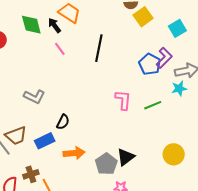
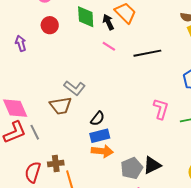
black line: (99, 48) -> (147, 53), turned 56
pink line: (60, 49) -> (109, 46), turned -32
brown trapezoid: (16, 136) -> (61, 106), moved
blue rectangle: (45, 141) -> (100, 136), moved

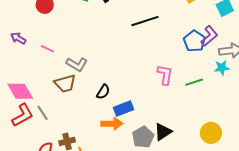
purple arrow: (21, 43) -> (18, 38), moved, turned -35
pink line: (109, 46) -> (47, 49), moved
blue rectangle: (100, 136) -> (124, 108), moved

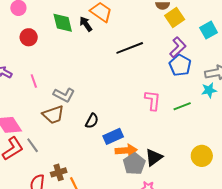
purple L-shape: (209, 36) -> (178, 47), moved
pink line: (47, 49) -> (34, 81), turned 48
orange arrow: (112, 124) -> (126, 150), moved

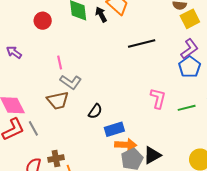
pink line: (34, 81) -> (60, 63), moved

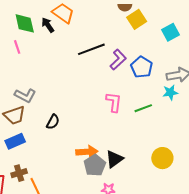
purple L-shape: (189, 49) -> (118, 60), moved
pink line: (60, 63) -> (17, 47), moved
blue rectangle: (114, 129) -> (15, 141), moved

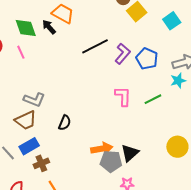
gray pentagon: (95, 165) -> (111, 161), turned -30
brown cross: (19, 173) -> (41, 163), moved

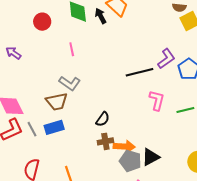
black line: (95, 46) -> (139, 72), moved
pink line: (21, 52) -> (72, 49), moved
black semicircle: (65, 123) -> (103, 119), moved
brown cross: (41, 163) -> (105, 141), moved

